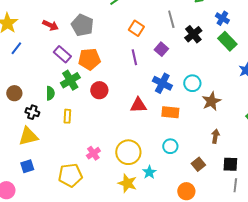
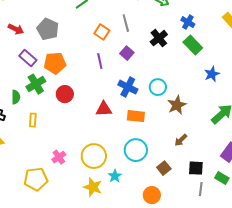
gray line: (171, 19) -> (126, 23), moved
brown arrow: (215, 136) -> (181, 140), turned -144
cyan circle: (170, 146) -> (136, 150), size x1.5

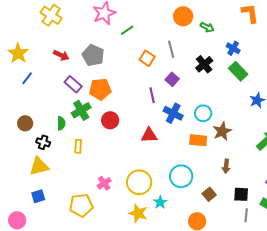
purple line: (100, 61) -> (152, 95), moved
orange rectangle: (136, 116) -> (198, 140), moved
brown arrow: (181, 140) -> (226, 166), turned -40

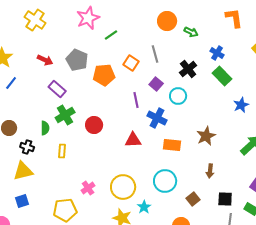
orange pentagon: (100, 89) -> (104, 75), moved
cyan circle: (203, 113) -> (178, 96), moved
orange rectangle: (198, 140) -> (172, 145), moved

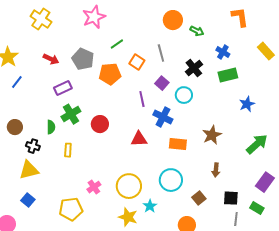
green line: (111, 35) -> (117, 44), moved
green rectangle: (222, 76) -> (228, 75), turned -60
purple rectangle: (57, 89) -> (63, 88), turned -66
blue square: (22, 201) -> (28, 200), turned -32

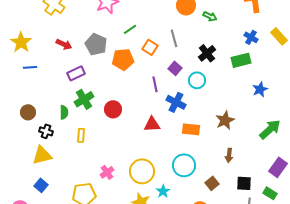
blue cross: (223, 52) -> (251, 37), moved
blue line: (17, 82) -> (30, 67), turned 48

